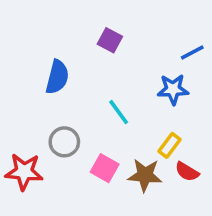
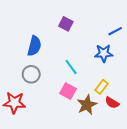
gray circle: (64, 142) -> (31, 74), moved
pink square: (105, 168) -> (68, 91), moved
brown star: (145, 175) -> (87, 105), turned -30

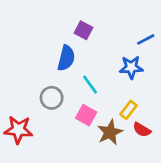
blue semicircle: (34, 46) -> (66, 58), moved
gray circle: (31, 74) -> (52, 98), moved

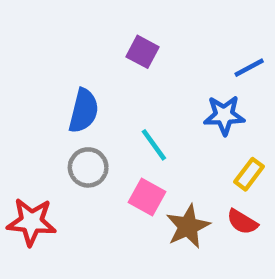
blue semicircle: (66, 58) -> (84, 111), moved
yellow rectangle: (129, 110) -> (249, 174), moved

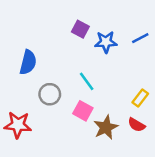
blue semicircle: (84, 111) -> (28, 62), moved
blue star: (224, 115) -> (106, 42), moved

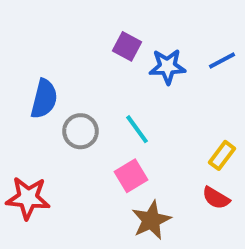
gray circle: (50, 94) -> (80, 131), moved
pink square: (83, 111) -> (131, 176), turned 30
brown star: (106, 127) -> (151, 220), moved

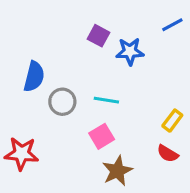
blue line: (222, 60) -> (172, 25), moved
cyan line: (137, 129) -> (106, 100), turned -45

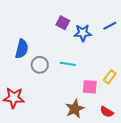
blue line: (172, 25) -> (110, 26), moved
pink square: (102, 136) -> (90, 87), moved, turned 35
red semicircle: (168, 154) -> (107, 112), moved

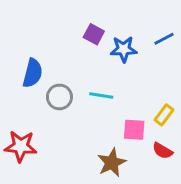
red semicircle: (107, 112) -> (162, 151), moved

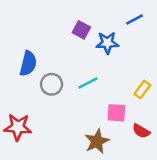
blue line: (164, 39) -> (135, 19), moved
cyan line: (101, 95) -> (88, 83), turned -36
yellow rectangle: (164, 115) -> (142, 89), moved

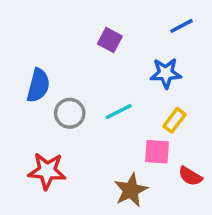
blue star: (107, 43) -> (166, 73), moved
yellow rectangle: (142, 89) -> (175, 120), moved
red star: (18, 127) -> (47, 171), moved

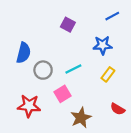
pink square: (157, 152) -> (62, 94), moved, turned -35

